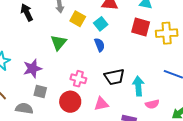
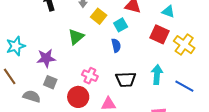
yellow cross: (167, 33) -> (184, 45), turned 30
cyan arrow: (138, 86) -> (157, 74), moved

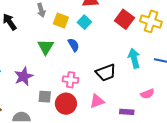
red square: (160, 34) -> (124, 19), turned 30
blue semicircle: (116, 45) -> (74, 45), moved
gray square: (50, 82) -> (45, 97), moved

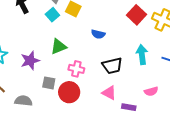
cyan square: (84, 22) -> (52, 15), moved
blue semicircle: (74, 45) -> (98, 34), moved, turned 128
green triangle: (46, 47) -> (59, 47), moved, turned 30
pink triangle: (97, 101) -> (109, 93), moved, turned 42

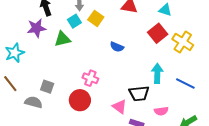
green triangle: (59, 47) -> (62, 39), moved
purple star: (30, 61) -> (36, 28), moved
black trapezoid: (112, 66) -> (139, 94), moved
gray square: (49, 83) -> (47, 87), moved

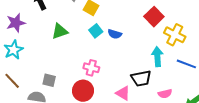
cyan square: (74, 21) -> (96, 31), moved
purple star: (36, 28) -> (16, 23), moved
yellow cross: (183, 42) -> (175, 35), moved

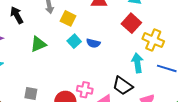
pink cross: (91, 68) -> (85, 90), moved
black trapezoid: (141, 78) -> (123, 86), turned 50

